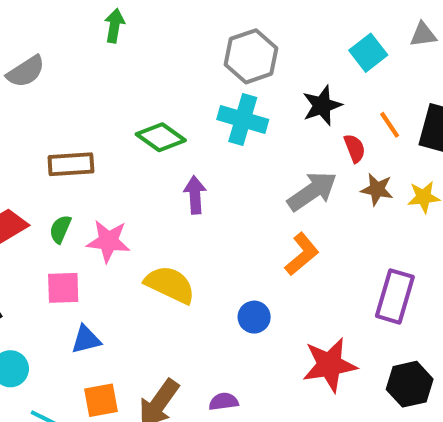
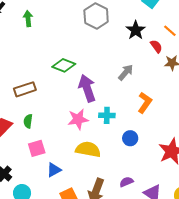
cyan cross: (243, 120) -> (107, 115), moved, size x0.7
gray arrow: (312, 191) -> (126, 72), moved, size x0.7
purple arrow: (195, 195) -> (87, 88), size x1.5
pink star: (108, 241) -> (78, 119), moved
yellow semicircle: (170, 285) -> (88, 149), moved

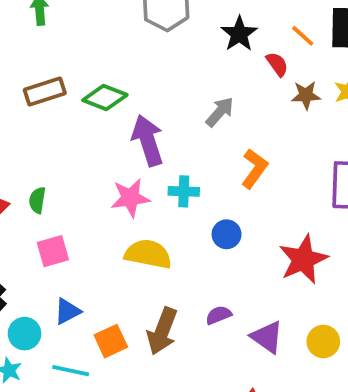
brown rectangle: (25, 89) -> (45, 91), moved
blue triangle: (54, 170) -> (67, 311), moved

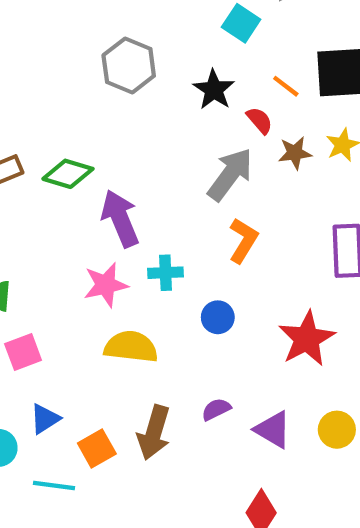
gray arrow: (220, 112) -> (230, 174), moved, size x1.5

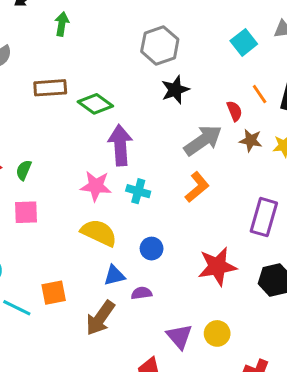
black star: (214, 90) -> (175, 90), moved
blue circle: (218, 317) -> (152, 249), moved
blue triangle: (45, 419) -> (114, 275), moved
purple triangle: (273, 430) -> (179, 336), moved
brown arrow: (154, 433) -> (100, 318), moved

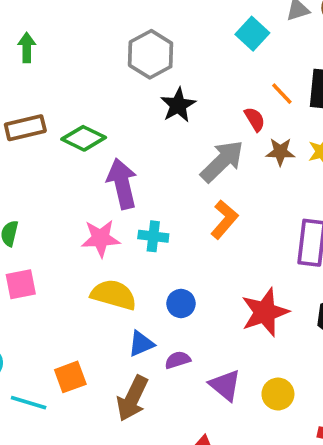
purple triangle: (179, 336) -> (225, 385), moved

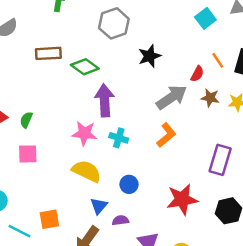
gray hexagon: (151, 54) -> (114, 23), moved
red semicircle: (255, 119) -> (197, 74), turned 49
blue triangle: (141, 344) -> (99, 206), turned -36

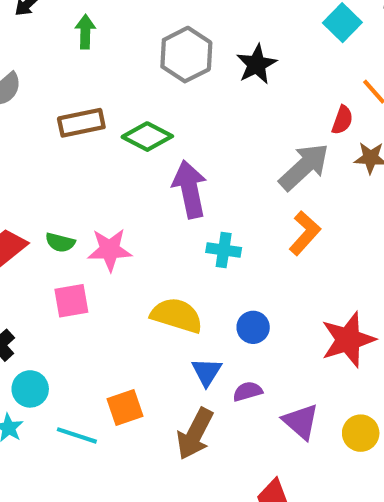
black star: (149, 56) -> (257, 64), moved
green semicircle: (26, 120) -> (60, 242), turned -91
pink star: (84, 133) -> (110, 250), moved

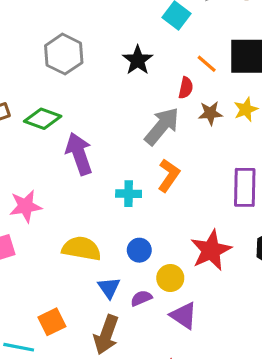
black star: (257, 64) -> (138, 60), moved
cyan cross: (224, 250) -> (129, 194), moved
yellow circle: (361, 433) -> (170, 278), moved

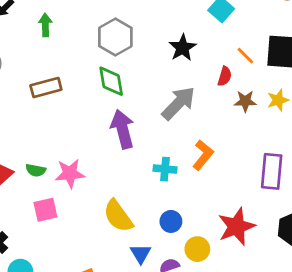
green diamond: (43, 119) -> (111, 81), moved, turned 56
gray arrow: (162, 126) -> (179, 103), moved
yellow semicircle: (81, 249) -> (118, 216), turned -140

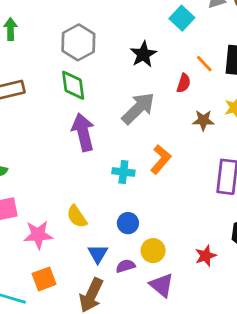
brown star: (245, 101) -> (203, 120), moved
pink star: (70, 173) -> (38, 235), moved
yellow semicircle: (118, 216) -> (77, 217), size x0.7
red star: (236, 227) -> (206, 256), moved, size x0.6

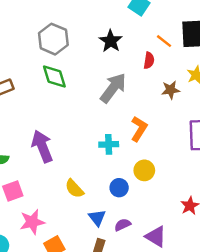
purple arrow: (83, 132) -> (42, 146), moved
pink star: (38, 235) -> (32, 222), moved
yellow circle: (153, 251) -> (144, 170), moved

